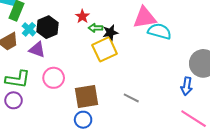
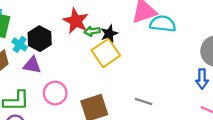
red star: (82, 16) -> (76, 21), size x1.6

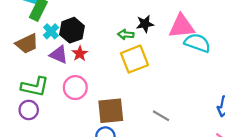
red star: (76, 21) -> (80, 54), moved, size x0.6
black star: (109, 34) -> (145, 24), moved

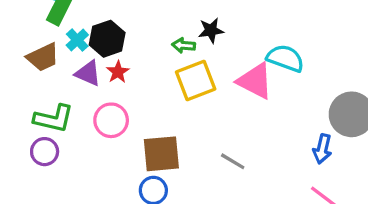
pink triangle: (182, 26) -> (255, 81), moved, turned 32

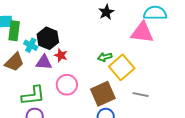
green arrow: (184, 45) -> (105, 57), moved
yellow square: (196, 81) -> (122, 67), moved
gray line: (233, 161) -> (141, 95), moved

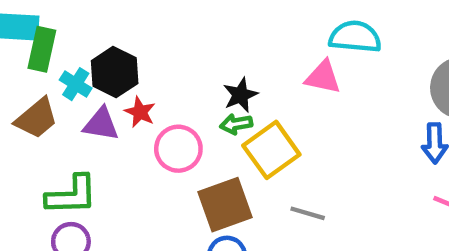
black star: (106, 12) -> (240, 95), moved
pink triangle: (142, 32) -> (323, 77), size x0.7
pink circle: (67, 85) -> (178, 149), moved

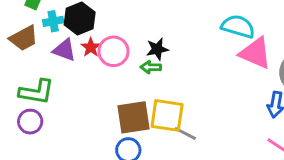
pink triangle: (323, 77) -> (255, 53), moved, size x1.4
cyan cross: (76, 84) -> (53, 21), turned 36
pink circle: (178, 149) -> (113, 51), moved
yellow square: (271, 150) -> (167, 115), moved, turned 33

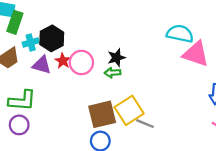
yellow square: (167, 115) -> (129, 110), turned -36

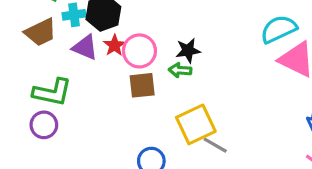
cyan semicircle: (180, 34) -> (279, 29), turned -44
brown square: (102, 114) -> (142, 85), moved, size x0.7

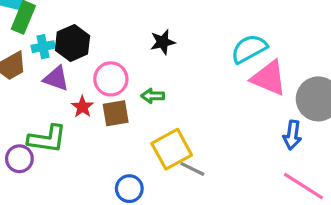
red star: (114, 45) -> (82, 107), moved
black star: (188, 50) -> (163, 42), moved
green L-shape: (52, 92) -> (47, 139), moved

